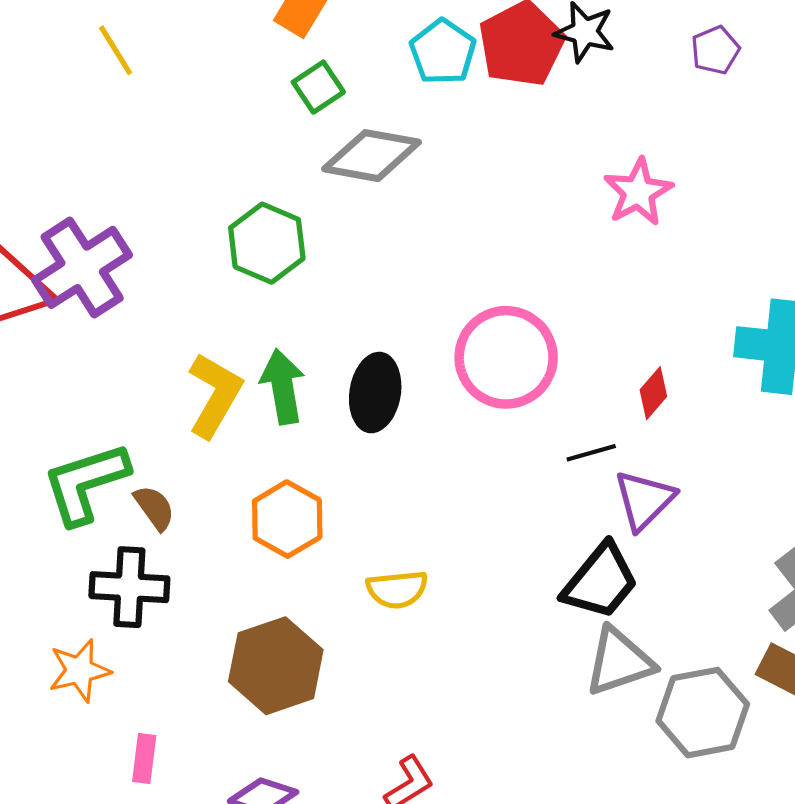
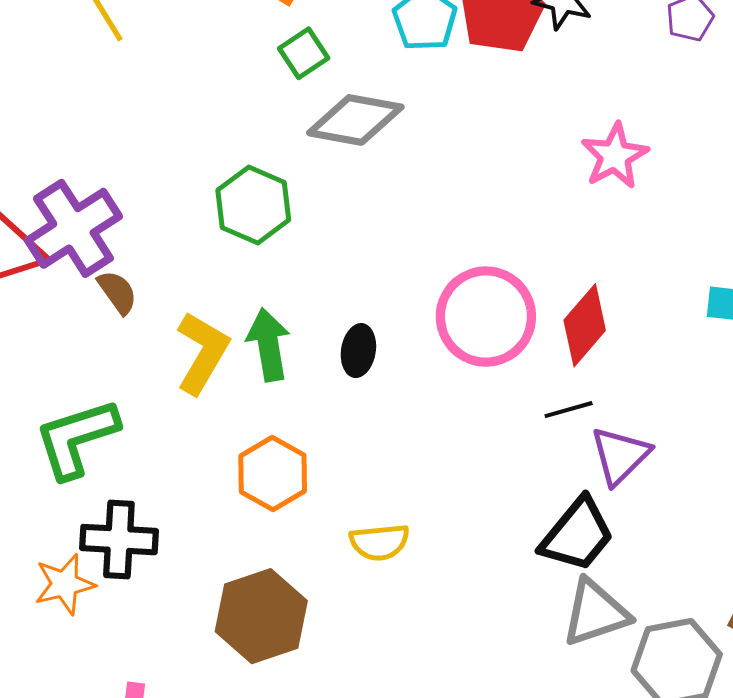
black ellipse: (375, 393) -> (358, 351), size x0.7
red diamond: (653, 393) -> (585, 325), moved, size x1.6
brown semicircle: (154, 508) -> (117, 292), moved
orange star: (79, 671) -> (65, 584), moved

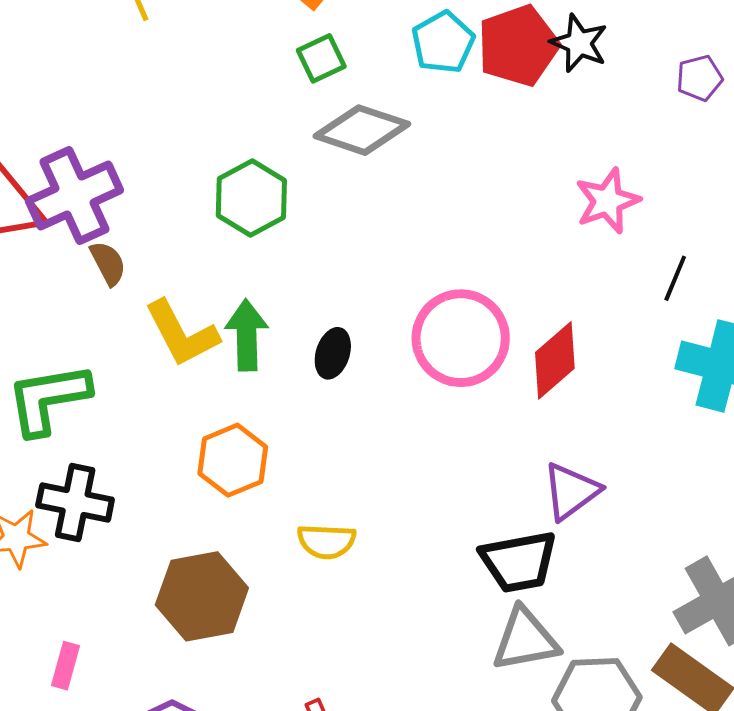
yellow L-shape: (202, 353) -> (182, 334), turned 114
black line: (569, 410) -> (675, 278), moved, turned -60
black trapezoid: (577, 535) -> (519, 562), turned 32

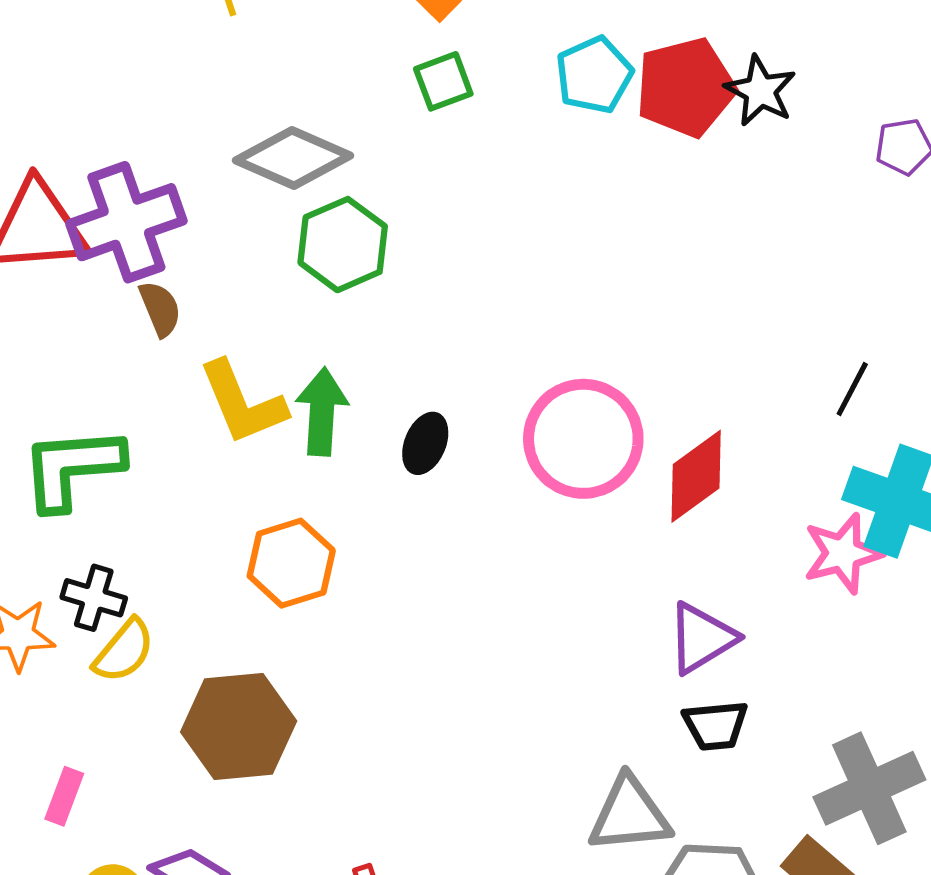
gray diamond: (362, 130) -> (293, 158), moved
pink star: (607, 201) -> (843, 553), moved
black cross: (75, 503) -> (94, 598), size x0.7
yellow semicircle: (326, 541) -> (124, 651), moved, turned -58
black trapezoid: (519, 562) -> (715, 725), moved, size x0.7

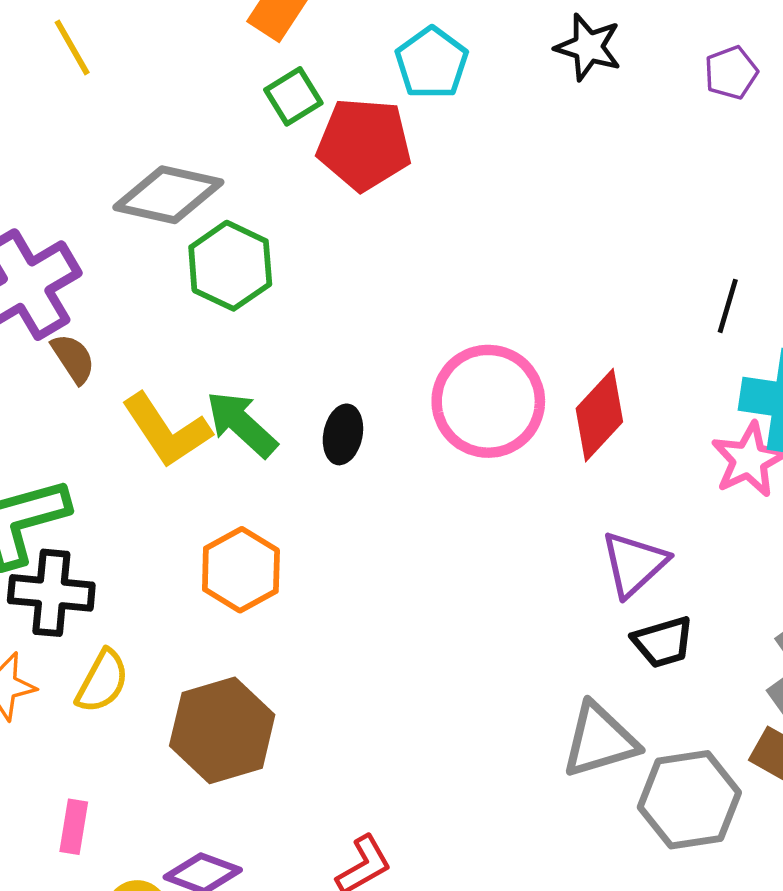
red pentagon: (686, 87) -> (364, 144), moved, turned 30
green arrow: (322, 412) -> (242, 424), turned -40
black cross: (94, 598) -> (51, 593), moved, size x1.4

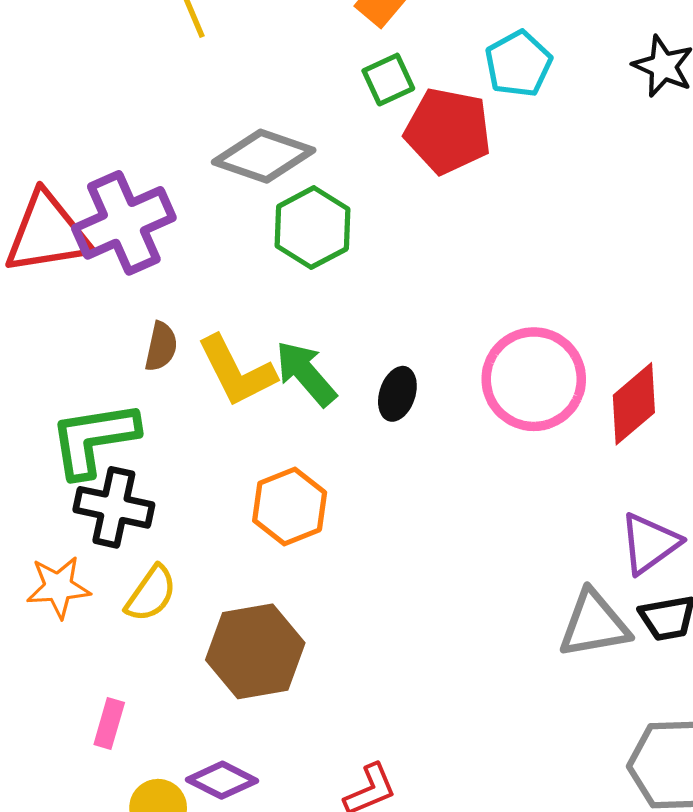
brown semicircle: (73, 358) -> (161, 347), moved, turned 39
gray triangle: (600, 740) -> (594, 624), moved

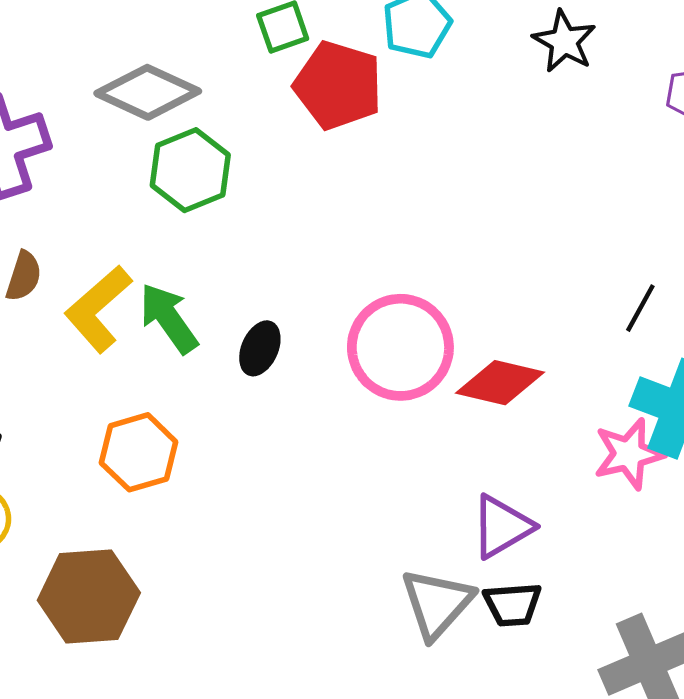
yellow L-shape: (237, 371) -> (98, 309), turned 70
red diamond: (634, 404) -> (500, 383), turned 48
gray triangle: (594, 624) -> (437, 603), turned -44

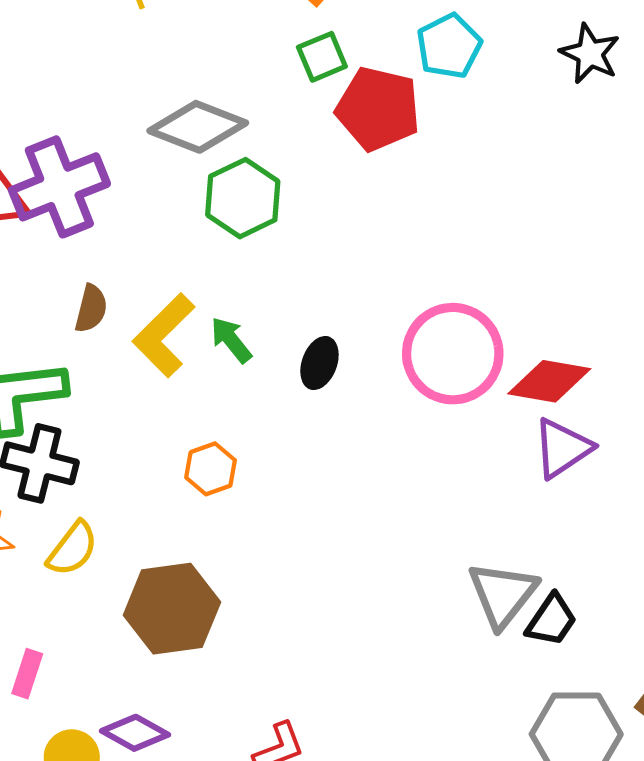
green arrow: (169, 318) -> (231, 340), size x0.7
orange hexagon: (139, 452) -> (211, 469), size x0.7
purple triangle: (502, 527) -> (562, 448), moved
black trapezoid: (513, 604) -> (552, 620), moved, turned -48

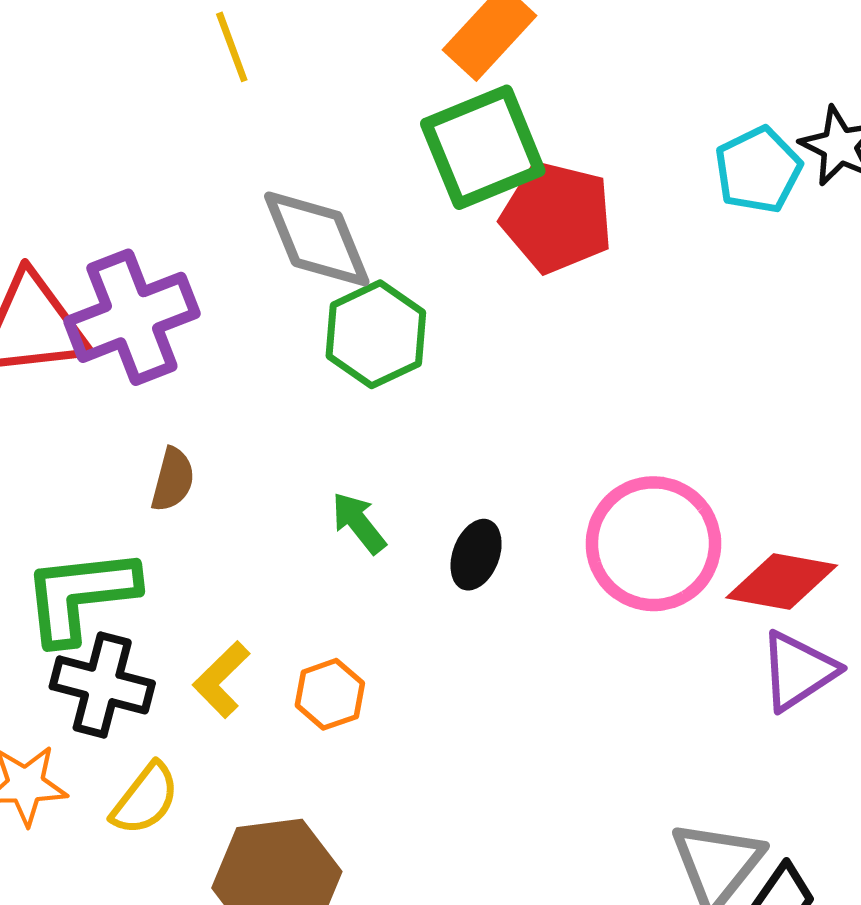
cyan pentagon: (449, 46) -> (758, 170), moved
green square: (322, 57) -> (483, 147), size x1.8
gray diamond: (198, 127) -> (317, 239), turned 46
yellow L-shape: (164, 335) -> (221, 680), moved, size x0.7

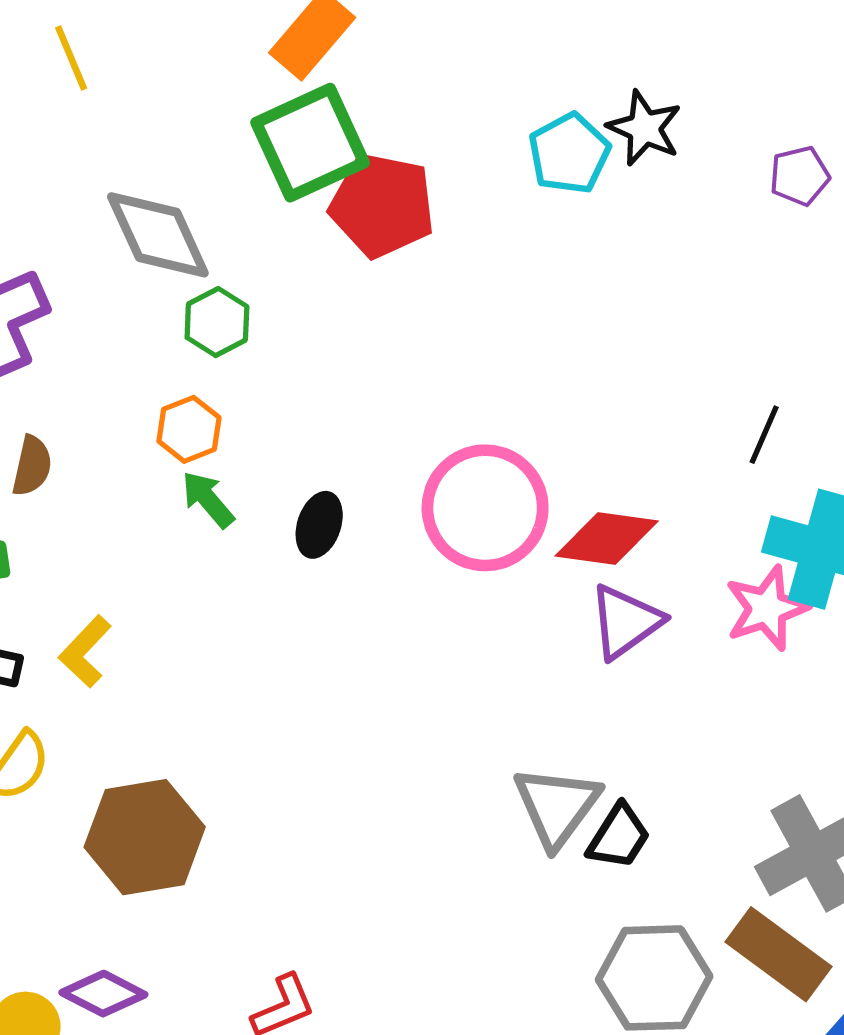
green hexagon: (376, 334) -> (217, 322), size x0.7
orange hexagon: (330, 694) -> (189, 429), moved

